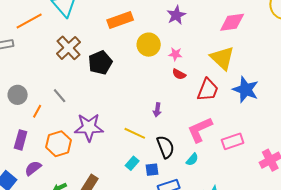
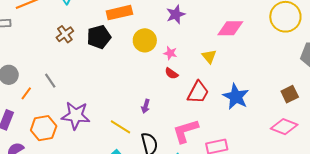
brown cross: (69, 48) -> (65, 34), size x0.7
yellow triangle: (222, 58) -> (209, 57), moved, size x0.6
black pentagon: (100, 63) -> (99, 37), moved

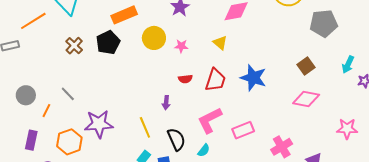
red semicircle: (171, 73) -> (185, 79), moved, turned -32
yellow line: (121, 127) -> (145, 127), turned 45

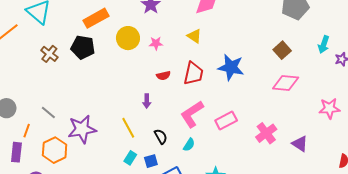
black pentagon: (108, 43) -> (83, 47), turned -30
gray line: (68, 94) -> (48, 113), moved
orange line: (46, 111) -> (27, 131), moved
black semicircle: (176, 139) -> (161, 137), size x0.7

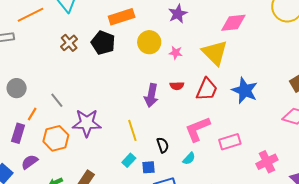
yellow triangle: (194, 36) -> (215, 53), size x1.8
purple arrow: (147, 101) -> (151, 95), moved, size x1.6

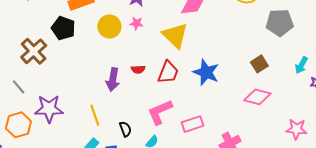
brown cross: (69, 43) -> (34, 51), moved, size x1.5
pink star: (176, 53) -> (137, 23), moved

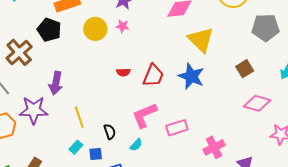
yellow triangle: (175, 35) -> (201, 40), moved
purple arrow: (113, 80) -> (56, 83), moved
pink diamond: (257, 97) -> (257, 103), moved

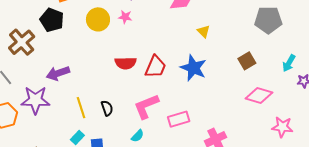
yellow triangle: (201, 40) -> (203, 31), size x0.5
red semicircle: (123, 72) -> (126, 63), size x1.5
purple arrow: (56, 83) -> (58, 73), turned 60
black semicircle: (110, 132) -> (107, 108), moved

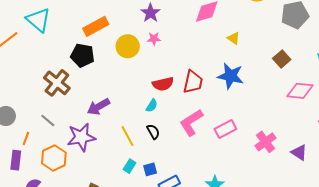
cyan semicircle: (138, 136) -> (152, 106), moved

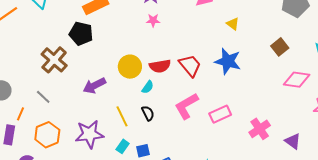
yellow circle: (128, 46) -> (130, 67), moved
red trapezoid: (193, 82) -> (190, 66), turned -55
purple star: (81, 137) -> (89, 134), moved

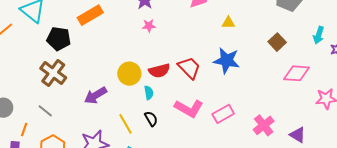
yellow triangle: (233, 24) -> (228, 23), turned -32
black pentagon: (81, 34) -> (59, 39), moved
cyan semicircle: (148, 87) -> (149, 93), turned -40
pink L-shape: (186, 106) -> (189, 108), turned -116

